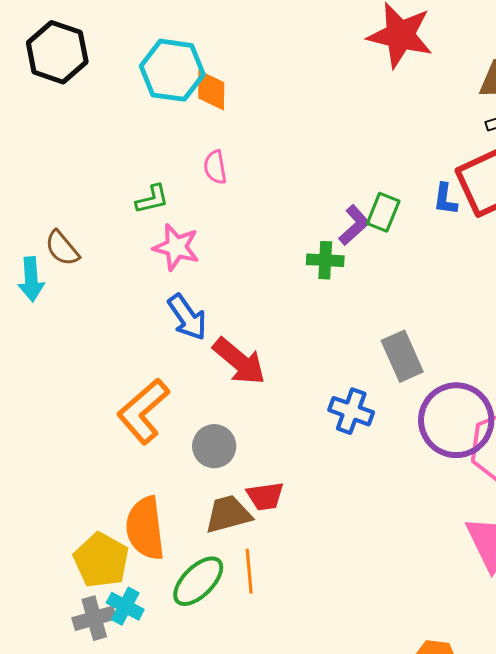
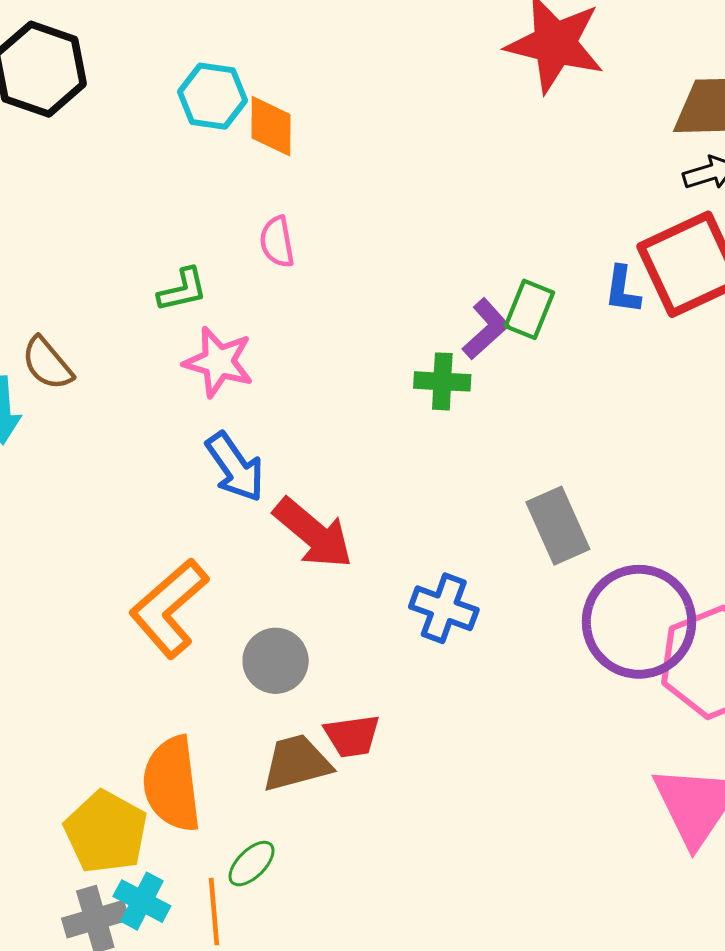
cyan hexagon: (172, 70) -> (212, 96), size x0.7
blue cross: (351, 411) -> (444, 608), moved
orange line: (249, 571) -> (214, 912), moved
green ellipse: (198, 581) -> (252, 864), size x0.6

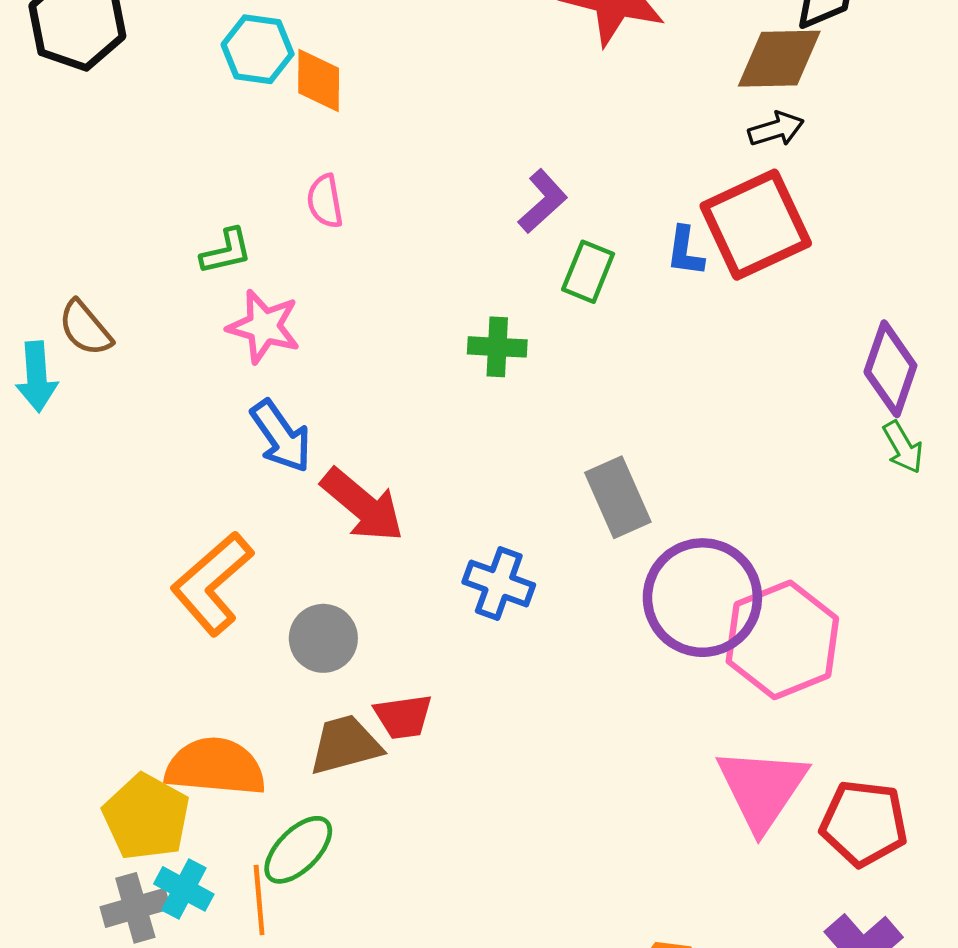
purple L-shape: (486, 329) -> (543, 201), moved
orange semicircle: (172, 784) -> (215, 767), turned 102
green ellipse: (252, 864) -> (298, 850), size x1.4

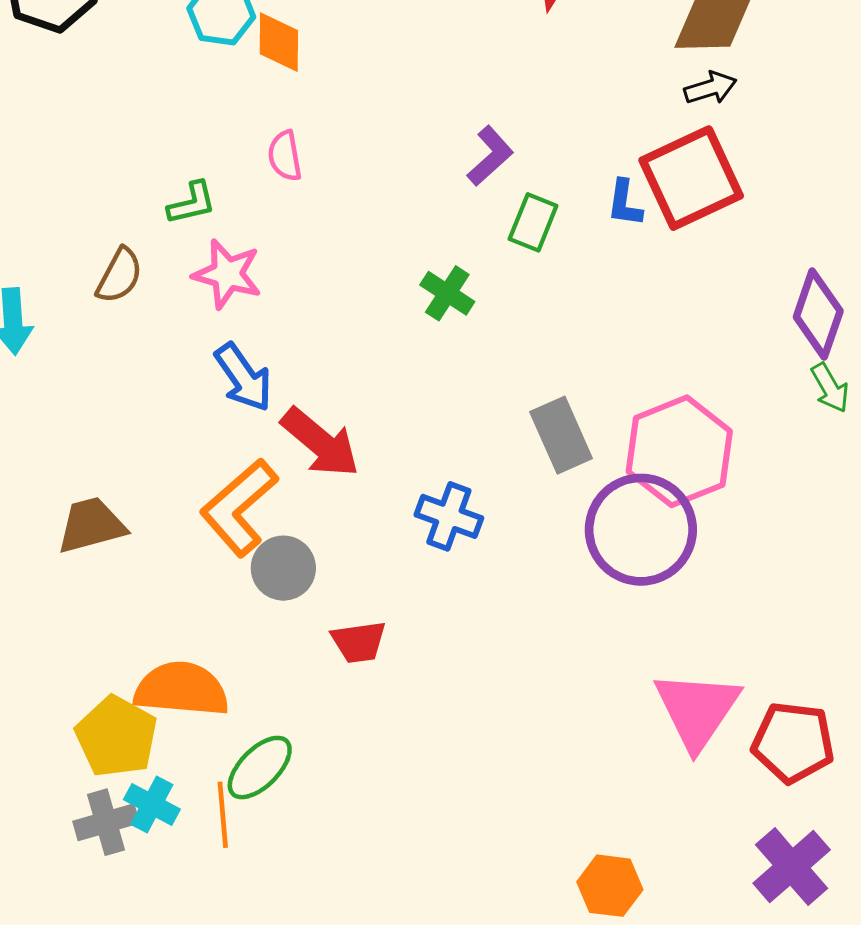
brown semicircle: (85, 328) -> (119, 276), moved, turned -112
green cross: (497, 347) -> (447, 293), turned 30
orange L-shape: (212, 583) -> (239, 508), moved
pink hexagon: (782, 640) -> (679, 451), moved
brown trapezoid: (345, 745) -> (91, 525), moved

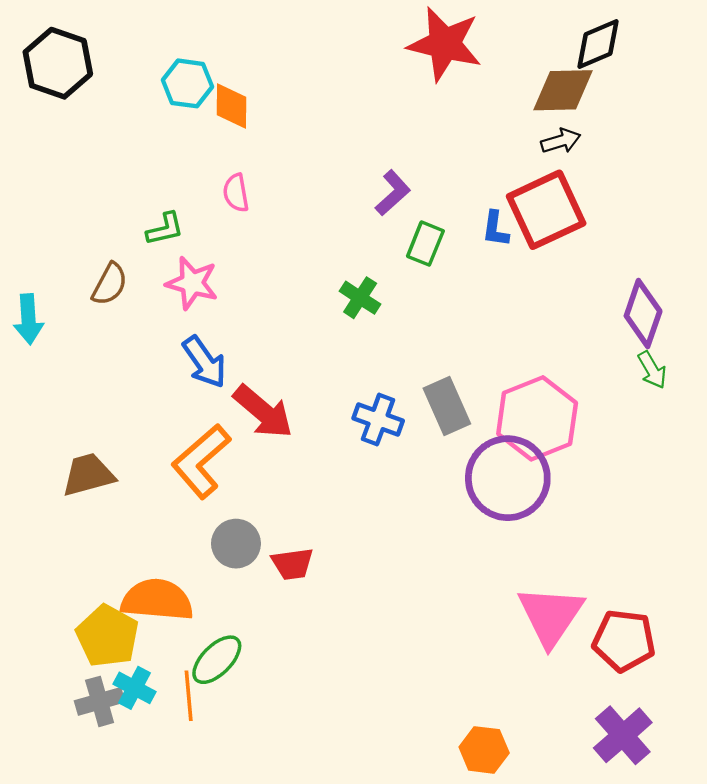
blue cross: (449, 516) -> (378, 420), moved
gray circle: (283, 568) -> (236, 544), moved

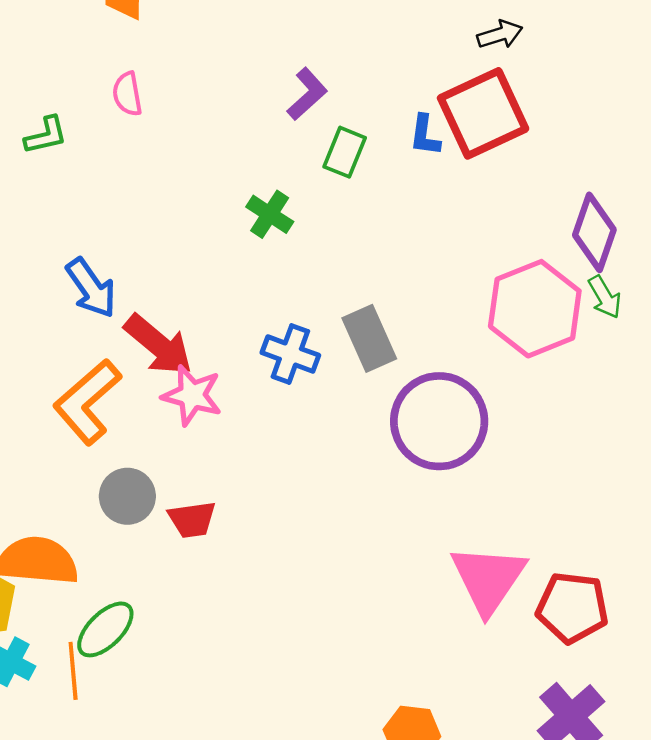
pink star: (192, 283) -> (192, 395), moved
pink hexagon: (537, 418) -> (535, 309), moved

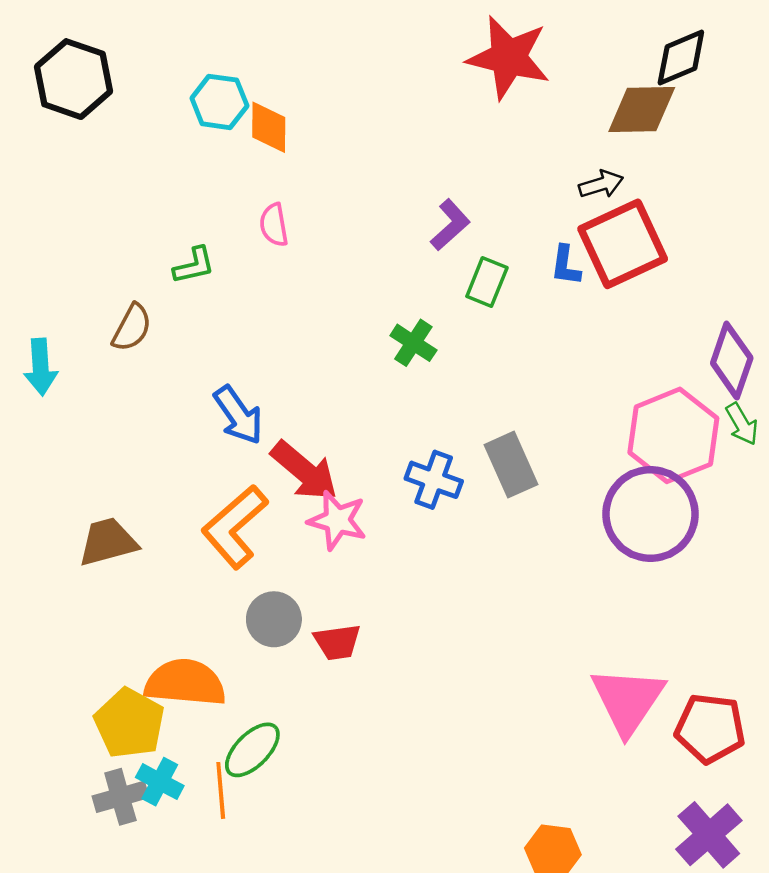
black arrow: (500, 34) -> (601, 184), moved
purple circle: (439, 421) -> (651, 514), moved

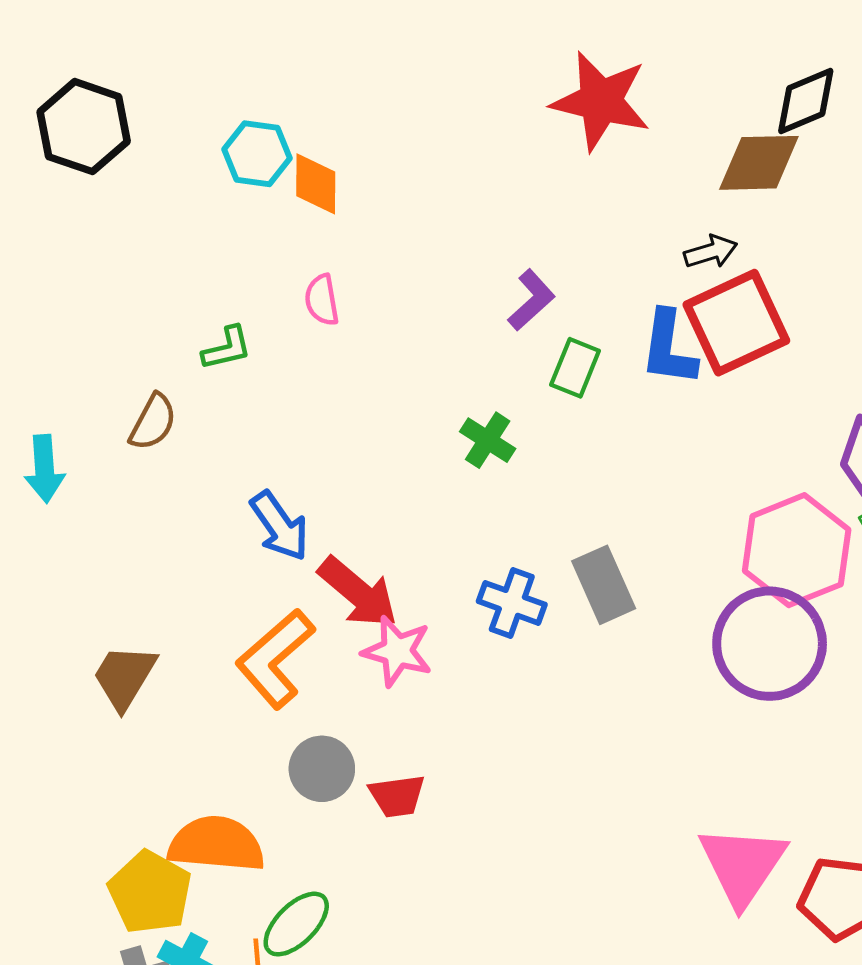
blue L-shape: (566, 265) -> (669, 348), size x1.6
brown trapezoid: (108, 542) -> (124, 677), turned -44

